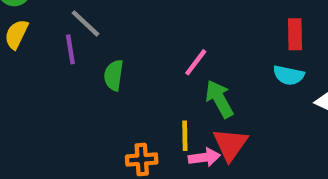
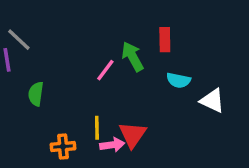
red rectangle: (295, 34) -> (165, 40), moved
green semicircle: (114, 75) -> (36, 94), moved
green arrow: (219, 99) -> (133, 57), moved

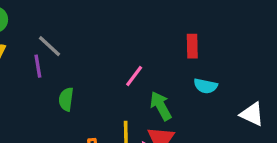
green arrow: (133, 57) -> (161, 106), moved
white triangle: (212, 101) -> (252, 114), moved

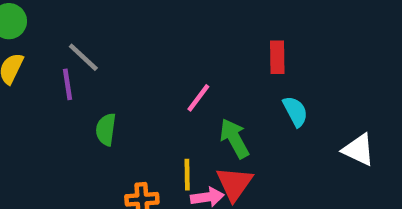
cyan semicircle: (206, 86) -> (295, 111), turned -130

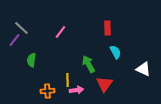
purple line: (68, 84) -> (14, 40), turned 48
pink line: (198, 98) -> (60, 32), moved
red triangle: (234, 184) -> (104, 84), moved

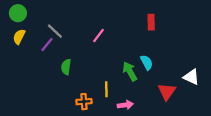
red rectangle: (107, 28) -> (151, 22), moved
cyan semicircle: (115, 52) -> (147, 62), moved
red triangle: (104, 84) -> (167, 92), moved
pink arrow: (76, 90) -> (125, 105), moved

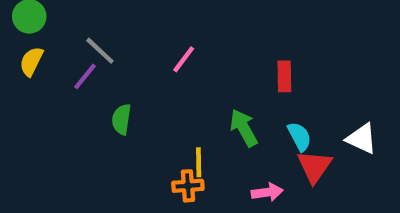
red rectangle: (151, 22) -> (284, 76), moved
cyan semicircle: (147, 62) -> (299, 137), moved
orange cross: (84, 102) -> (188, 186), moved
pink arrow: (125, 105) -> (267, 192), moved

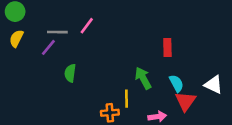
gray line: (100, 51) -> (57, 32), turned -42
pink line: (184, 59) -> (87, 26), moved
yellow line: (199, 162) -> (127, 99), moved

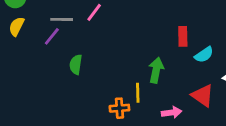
green arrow: (143, 78) -> (156, 70), turned 40
cyan semicircle: (176, 83) -> (204, 55), moved, turned 84
red triangle: (185, 101) -> (203, 96), turned -30

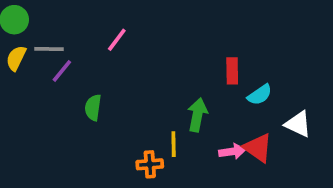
gray line: (62, 19) -> (49, 49), moved
pink arrow: (172, 112) -> (232, 151), moved

